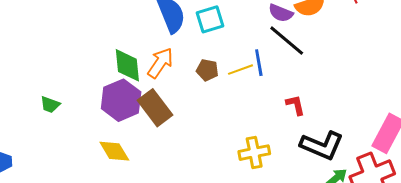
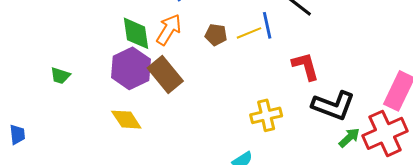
red L-shape: (295, 105) -> (305, 66), size x1.4

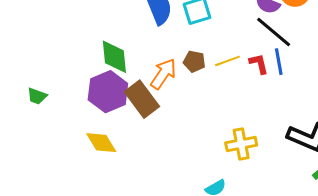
blue line: (267, 25) -> (279, 62), moved
orange arrow: (169, 30) -> (163, 74), moved
red L-shape: (305, 66) -> (259, 64), moved, size x0.7

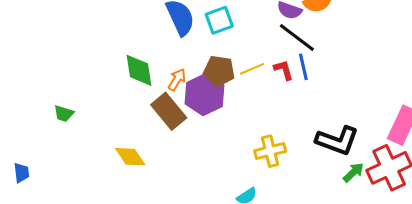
brown pentagon: (194, 61) -> (219, 71), size x1.4
orange arrow: (163, 74) -> (177, 80), moved, size x0.7
purple hexagon: (108, 92) -> (205, 94), moved

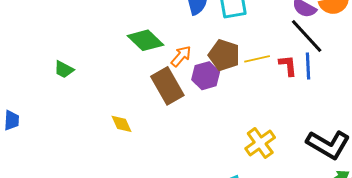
green diamond: (139, 70) -> (145, 40), turned -48
purple hexagon: (205, 94) -> (206, 76), size x0.7
yellow cross: (270, 151) -> (260, 143), turned -32
yellow diamond: (130, 157) -> (122, 124), size x0.7

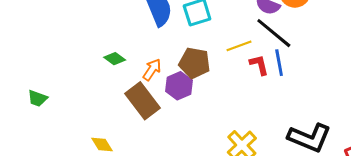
green diamond: (145, 40) -> (115, 59), size x0.6
yellow line: (257, 59) -> (239, 46), moved

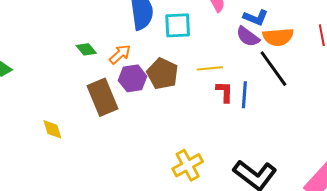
black line: (274, 33) -> (273, 69), moved
orange arrow: (152, 70) -> (120, 54), moved
purple hexagon: (179, 86) -> (133, 78), moved

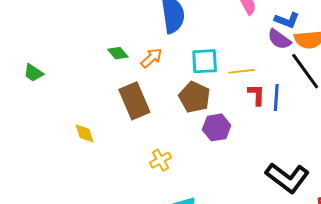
cyan square: (178, 25) -> (205, 61), moved
brown pentagon: (163, 74) -> (195, 97), moved
purple hexagon: (133, 78) -> (217, 127), moved
yellow cross: (188, 165) -> (161, 160), moved, size x0.7

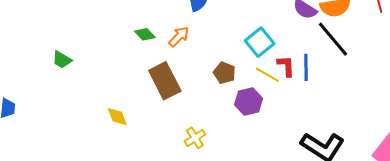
cyan square: (205, 61) -> (260, 42), moved, turned -32
yellow line: (242, 71) -> (267, 75), moved, turned 40
brown pentagon: (195, 97) -> (224, 73), size x0.7

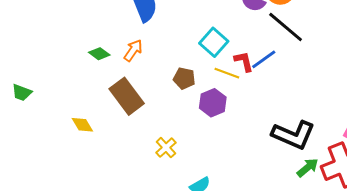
blue line: (306, 67) -> (264, 59), turned 64
yellow diamond: (117, 117) -> (82, 125), moved

